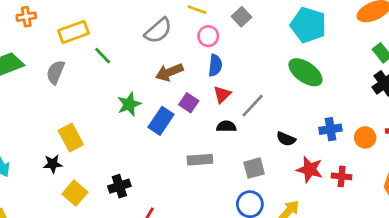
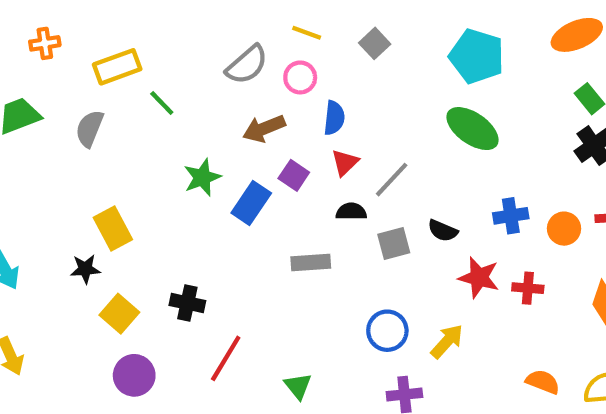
pink circle: (208, 36) -> (300, 77), moved
gray square: (254, 168) -> (394, 243), moved
black cross: (119, 186) -> (187, 303), turned 30

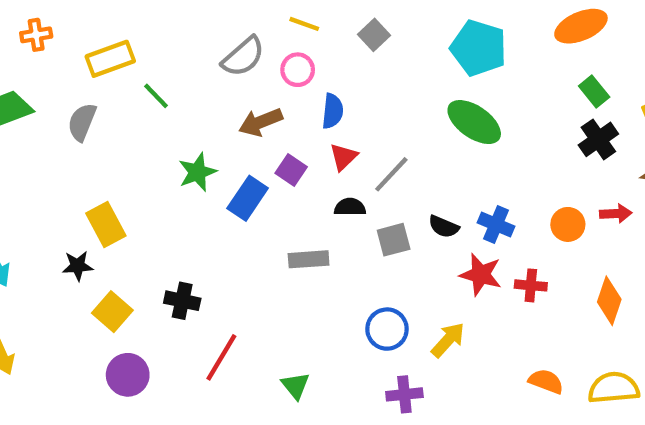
blue cross: (511, 216) -> (496, 224), moved, turned 32

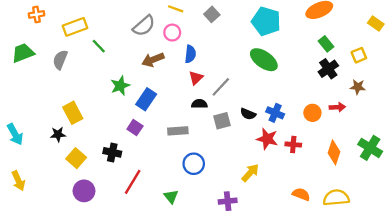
purple square: (291, 170) -> (135, 128), moved
blue circle: (387, 329) -> (194, 164), moved

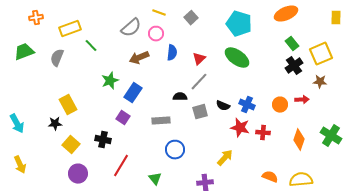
yellow rectangle: (376, 23) -> (336, 18), moved, turned 56
yellow square: (359, 55) -> (321, 54), size x1.6
red triangle: (196, 78) -> (199, 59), moved

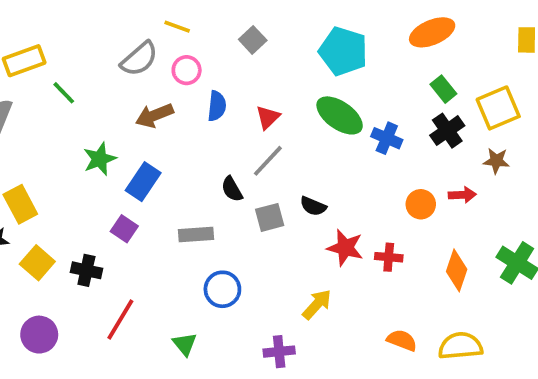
yellow line: (159, 13) -> (177, 27), moved
black semicircle: (180, 97) -> (232, 189), turned -120
blue cross: (247, 105) -> (387, 138), moved
yellow square: (71, 145) -> (37, 263), moved

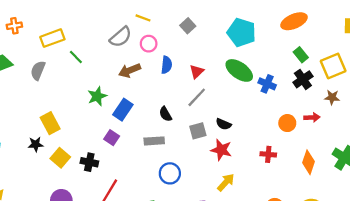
black semicircle: (232, 189) -> (165, 114), moved
red star: (345, 248) -> (221, 150), moved

